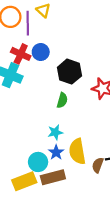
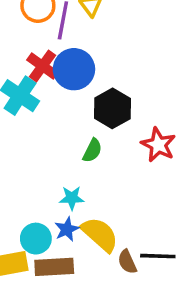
blue circle: (41, 52) -> (74, 69), size x1.5
yellow semicircle: (77, 151) -> (100, 234), turned 130
brown semicircle: (98, 165) -> (127, 262), turned -56

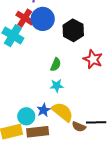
black hexagon: (112, 108) -> (73, 30), moved
cyan star: (72, 198) -> (57, 86), moved
brown semicircle: (127, 262) -> (79, 127), turned -40

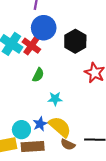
red cross: (25, 18) -> (31, 46), moved
green semicircle: (56, 65) -> (38, 75), moved
brown semicircle: (79, 127) -> (68, 145), moved

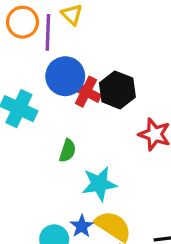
red cross: (31, 46) -> (86, 92), moved
cyan star: (55, 99) -> (99, 184), size x1.5

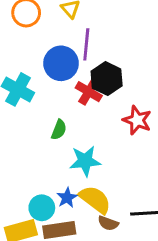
purple line: (48, 32) -> (86, 44), moved
red cross: (86, 92) -> (89, 92), moved

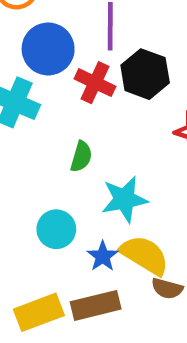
blue circle: (61, 63) -> (48, 49), moved
red cross: (89, 92) -> (95, 83), moved
cyan circle: (42, 208) -> (56, 229), moved

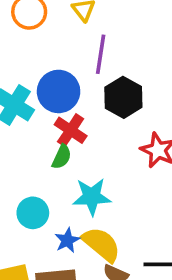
blue circle: (48, 49) -> (59, 91), moved
red cross: (95, 83) -> (71, 130), moved

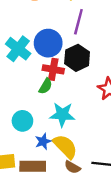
black hexagon: (123, 97) -> (77, 58), moved
red cross: (71, 130) -> (53, 69), turned -30

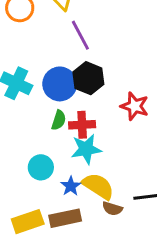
purple line: (78, 22) -> (80, 35), turned -30
blue circle: (48, 43) -> (60, 84), moved
red cross: (53, 69) -> (82, 125), moved

